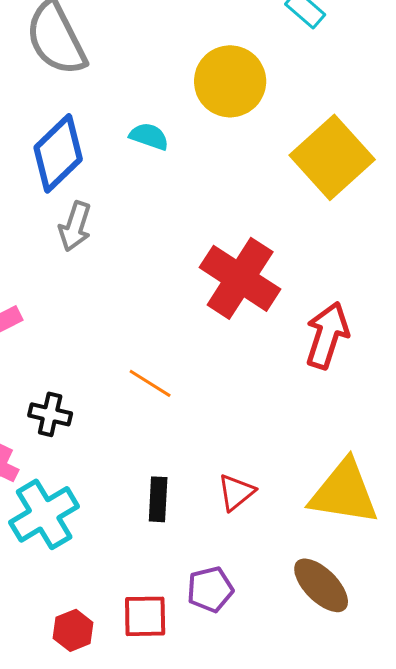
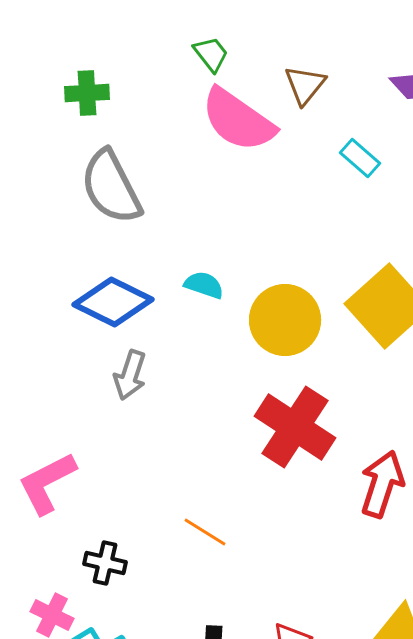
yellow circle: (230, 81) -> (285, 320), moved
blue diamond: (58, 153) -> (113, 302), turned 70

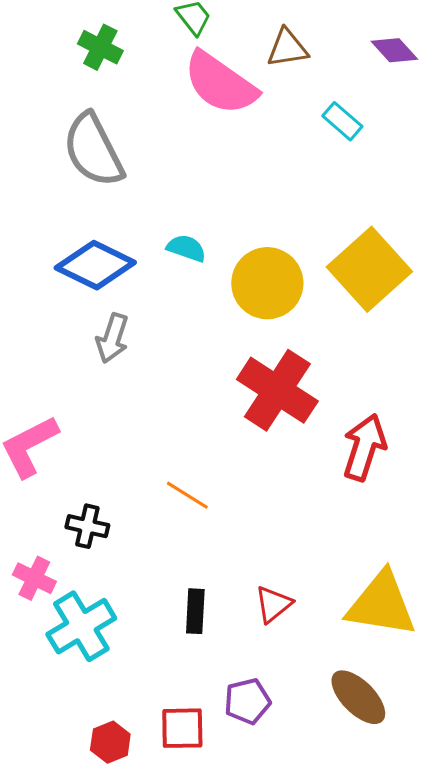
brown triangle: (305, 85) -> (287, 48), turned 42
green cross: (87, 93) -> (100, 47), moved, turned 30

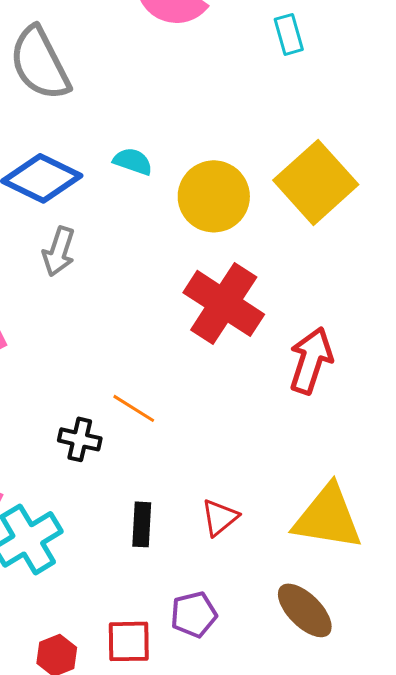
cyan rectangle: (342, 121) -> (289, 34), turned 33
black cross: (87, 526) -> (80, 439), moved

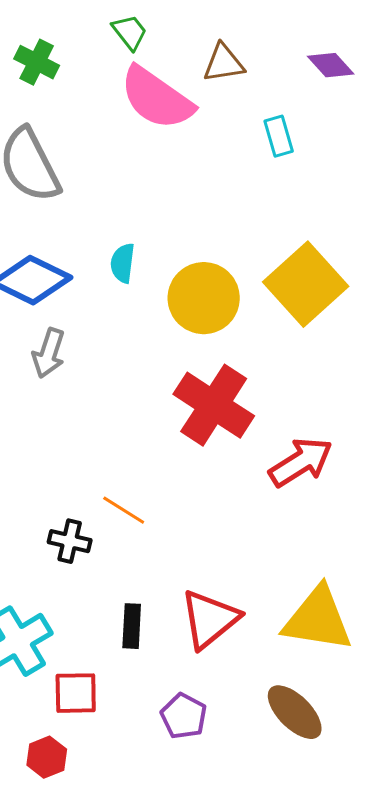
cyan semicircle: (133, 161) -> (123, 263), turned -102
red arrow: (311, 360) -> (301, 462), turned 40
red triangle: (220, 517) -> (210, 619), size x1.6
purple pentagon: (194, 614) -> (184, 716), turned -30
red square: (129, 641) -> (76, 693), moved

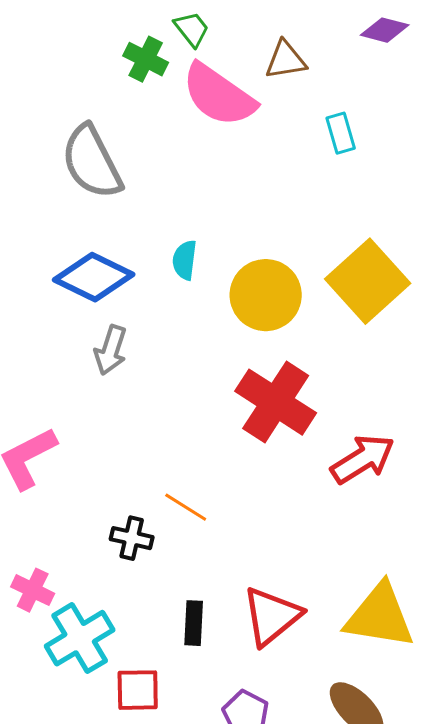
green cross: (37, 62) -> (146, 59), moved
purple diamond: (331, 65) -> (385, 30), moved, turned -33

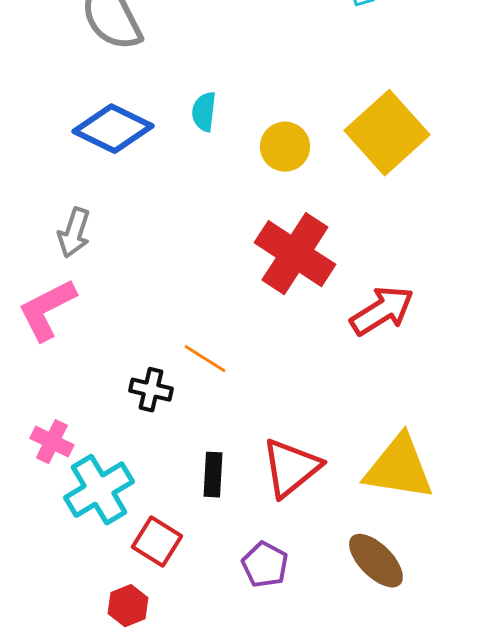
yellow circle: (266, 295) -> (285, 147), size x0.7
gray arrow: (111, 350) -> (74, 233), moved
red square: (138, 690) -> (157, 542), turned 33

